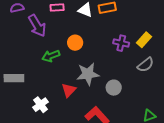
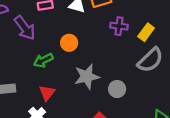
purple cross: (121, 43) -> (119, 26), moved
gray semicircle: (145, 65) -> (150, 60), size x1.4
red triangle: (69, 90) -> (47, 93), moved

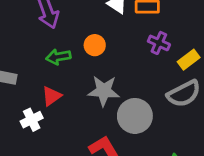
gray circle: (117, 89) -> (135, 116), size x1.6

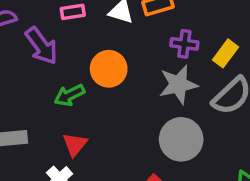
orange circle: (95, 45) -> (109, 69), size x1.4
gray star: (104, 91) -> (178, 85), moved

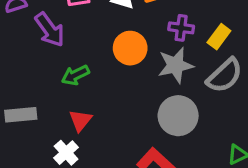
orange circle: (109, 69) -> (130, 48), moved

